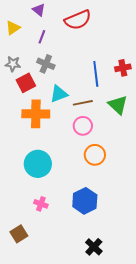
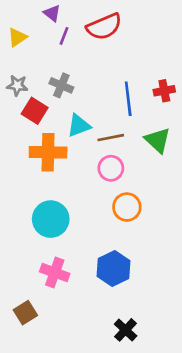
purple line: (42, 37) -> (64, 36), moved
red square: (26, 83) -> (35, 111), turned -30
pink cross: (41, 204) -> (55, 273), size x1.5

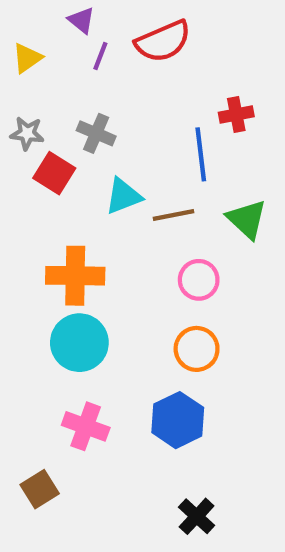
red cross: (164, 91) -> (236, 115), moved
orange cross: (48, 152) -> (75, 276), moved
pink circle: (111, 168) -> (199, 280), moved
orange circle: (127, 207) -> (197, 349), moved

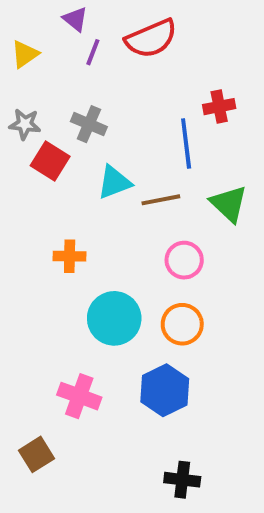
orange cross: (75, 276) -> (70, 256), size x0.6
cyan circle: (79, 343) -> (114, 318), moved
black cross: (197, 516) -> (182, 480), turned -36

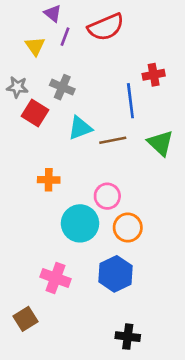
yellow triangle: (25, 54) -> (35, 46), moved, turned -30
pink circle: (184, 260) -> (107, 196), moved

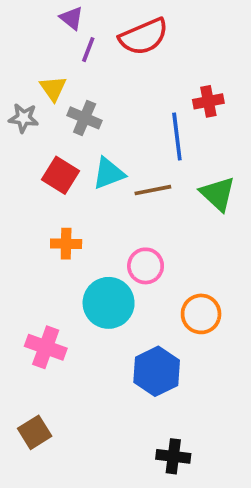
yellow triangle: (35, 46) -> (53, 88), moved
red square: (35, 113) -> (60, 175), moved
orange circle: (128, 228) -> (201, 314), moved
pink cross: (55, 278) -> (46, 347), moved

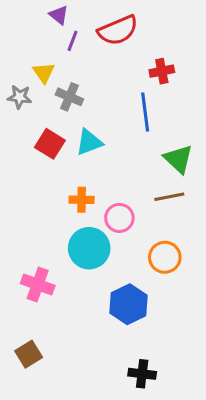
red cross: (208, 101) -> (162, 71), moved
brown line: (153, 190) -> (169, 197), moved
orange cross: (66, 244) -> (82, 200), moved

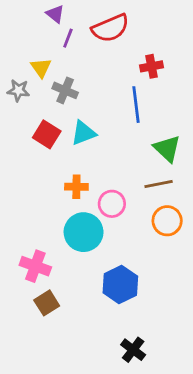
orange circle: (165, 257) -> (167, 221), moved
brown square: (29, 354) -> (47, 303), moved
black cross: (142, 374) -> (133, 350), turned 30

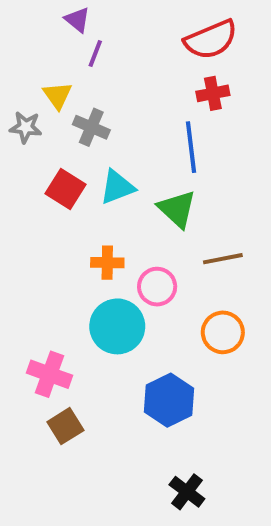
red semicircle: (110, 28) -> (211, 40), moved
green triangle: (167, 149) -> (177, 209), moved
orange circle: (167, 221) -> (223, 332), moved

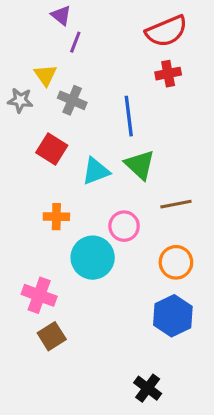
blue line: (191, 147) -> (129, 116), moved
cyan triangle: (117, 187) -> (96, 171), moved
orange cross: (107, 263) -> (56, 217), moved
blue hexagon: (169, 400) -> (173, 316), moved

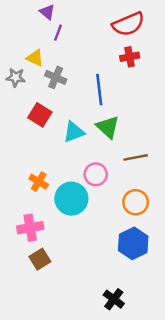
yellow triangle: (45, 75) -> (35, 58), turned -30
orange cross: (56, 217) -> (39, 182), moved, turned 30
pink cross: (39, 295) -> (30, 228), turned -30

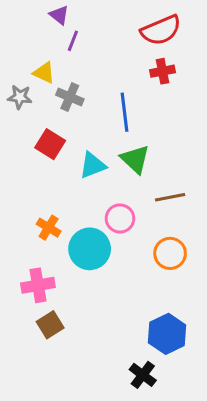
blue hexagon: (133, 243) -> (167, 334), moved

